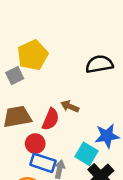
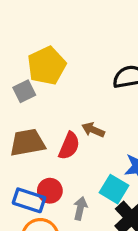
red circle: (35, 144) -> (50, 191), moved
blue rectangle: (43, 163) -> (29, 200), moved

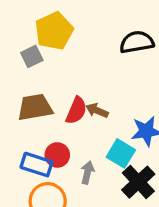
brown arrow: (93, 130) -> (97, 110), moved

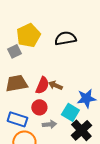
black semicircle: (137, 42) -> (65, 38), moved
red circle: (57, 155) -> (39, 107), moved
gray arrow: (87, 172) -> (49, 124), turned 72

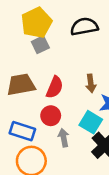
gray square: (14, 51) -> (40, 45), moved
brown arrow: (55, 85) -> (91, 83), moved, turned -120
gray arrow: (49, 124) -> (64, 138), turned -96

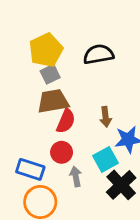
brown trapezoid: (21, 85) -> (53, 101), moved
cyan square: (91, 122) -> (106, 159), turned 30

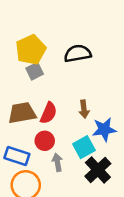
brown trapezoid: (53, 101) -> (22, 113), moved

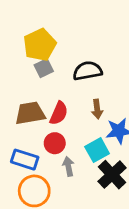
black semicircle: (78, 53) -> (87, 71), moved

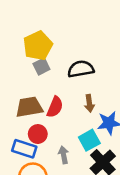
red circle: (55, 143) -> (38, 134), moved

